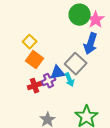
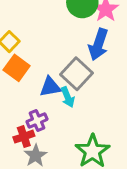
purple cross: (49, 81) -> (37, 120), moved
red cross: (35, 86) -> (24, 137), moved

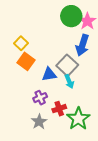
cyan arrow: (68, 97) -> (69, 81), moved
red cross: (24, 137) -> (59, 109), moved

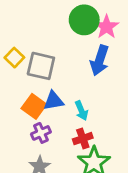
orange square: (26, 61) -> (34, 106), moved
gray square: (67, 65) -> (41, 66), moved, turned -30
red cross: (59, 109) -> (83, 139), moved

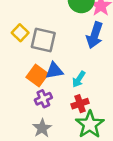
cyan arrow: (81, 111) -> (79, 79), turned 56

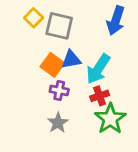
cyan arrow: (79, 79) -> (98, 69), size x1.6
purple cross: (43, 99) -> (59, 90), turned 35

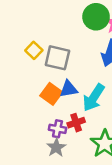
purple cross: (59, 90) -> (57, 129), moved
red cross: (100, 96) -> (76, 123), moved

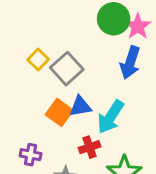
gray square: (57, 58) -> (67, 69), turned 35
purple cross: (57, 129) -> (31, 155), moved

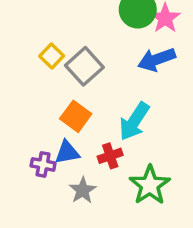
blue arrow: (130, 63) -> (157, 59), turned 52
blue triangle: (80, 106) -> (67, 152), moved

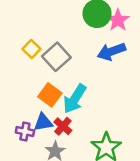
cyan arrow: (134, 121) -> (75, 99), moved
red cross: (110, 156) -> (63, 126), moved, turned -30

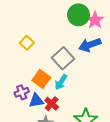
gray square: (56, 57) -> (63, 58), moved
cyan arrow: (75, 99) -> (61, 82), size x0.7
purple cross: (25, 132) -> (22, 92), moved, turned -32

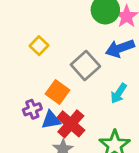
cyan arrow: (61, 82) -> (119, 93), moved
red cross: (52, 104) -> (71, 124), size x1.5

